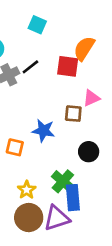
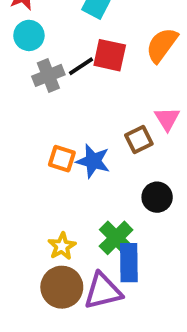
red square: (68, 66) -> (110, 55), moved
pink triangle: (91, 98) -> (167, 119), turned -42
brown square: (73, 114) -> (139, 140), turned -36
orange square: (15, 147) -> (62, 159), moved

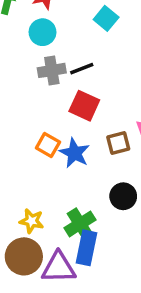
red square: (110, 55) -> (84, 106), moved
yellow star: (62, 246) -> (32, 221), turned 30

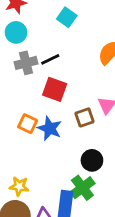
green cross: (80, 224) -> (82, 188), moved

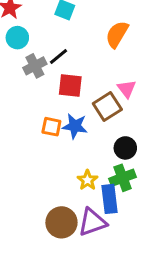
brown square: (85, 117) -> (107, 106), size x1.4
yellow star: (19, 186) -> (88, 180), moved, turned -30
green cross: (82, 188) -> (122, 178), turned 30

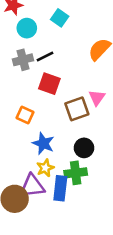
cyan circle: (17, 38) -> (27, 28), moved
blue star: (75, 126) -> (43, 143), moved
purple triangle: (92, 222) -> (32, 186), moved

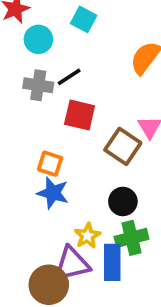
gray cross: (23, 60) -> (38, 85), turned 30
brown square: (77, 109) -> (123, 146), turned -30
blue star: (43, 143) -> (53, 193), moved
black circle: (84, 148) -> (123, 201), moved

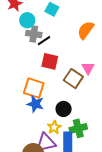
gray cross: (38, 85) -> (34, 34), moved
orange square: (50, 164) -> (34, 88), size x1.5
black circle: (123, 201) -> (64, 109), moved

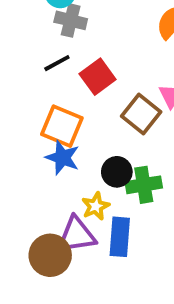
black line: (44, 41) -> (57, 63), moved
red square: (50, 61) -> (98, 77), turned 36
green cross: (78, 128) -> (144, 185), moved

